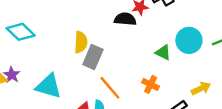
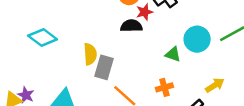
cyan diamond: (21, 32) -> (43, 38), moved
orange cross: (151, 84) -> (164, 87), turned -35

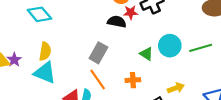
yellow semicircle: (90, 54) -> (45, 51), moved
gray rectangle: (104, 67) -> (98, 53), moved

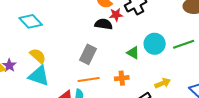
yellow semicircle: (45, 51) -> (38, 56), turned -54
orange line: (98, 79) -> (89, 79), turned -60

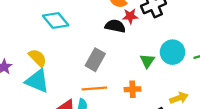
cyan diamond: (31, 21) -> (56, 20), moved
green triangle: (133, 53) -> (147, 61), turned 32

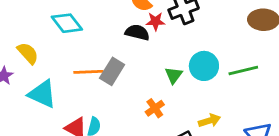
yellow semicircle: (38, 58) -> (28, 53), moved
orange line: (94, 89) -> (88, 72), moved
orange cross: (132, 89) -> (155, 108), turned -35

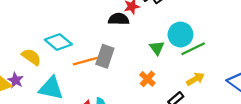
cyan diamond: (67, 23) -> (58, 42), moved
green line: (243, 71) -> (193, 49), moved

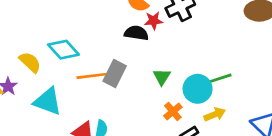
cyan circle: (180, 35) -> (198, 89), moved
green triangle: (157, 48) -> (162, 77), moved
orange cross: (147, 79) -> (173, 111), moved

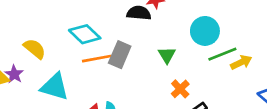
cyan diamond: (63, 50) -> (85, 34), moved
cyan circle: (198, 89) -> (205, 31), moved
yellow arrow: (215, 114) -> (241, 62), moved

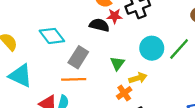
green line: (222, 54) -> (179, 49), moved, turned -35
orange line: (97, 59) -> (74, 79), moved
yellow arrow: (241, 62) -> (138, 78), moved

